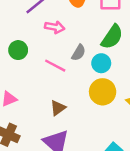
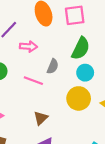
cyan circle: (101, 63) -> (85, 73), moved

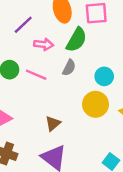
green semicircle: (81, 48) -> (77, 40), moved
pink line: (33, 81) -> (36, 75), moved

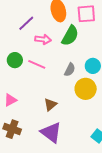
gray semicircle: (69, 68) -> (70, 70), moved

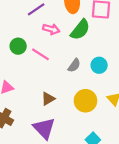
yellow circle: (86, 89) -> (85, 101), moved

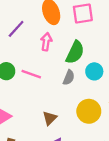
pink arrow: (51, 29) -> (46, 42), moved, turned -84
green semicircle: (80, 30) -> (75, 52), moved

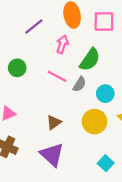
cyan circle: (94, 71) -> (105, 94), moved
pink line: (31, 74) -> (57, 76), moved

